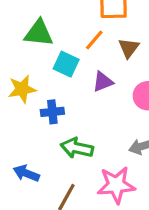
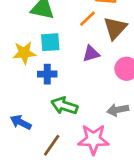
brown triangle: (129, 48) -> (115, 28), size x1.4
cyan square: (66, 64) -> (50, 42), moved, turned -35

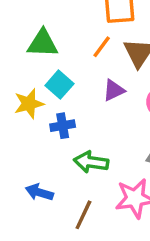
cyan square: (50, 42) -> (59, 85), turned -35

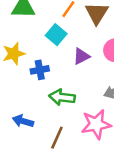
cyan square: (59, 85) -> (56, 35), moved
purple triangle: (114, 90) -> (81, 56), moved

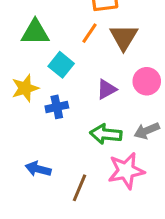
cyan square: (56, 35) -> (61, 65), moved
green arrow: (62, 97) -> (106, 134), moved

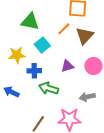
green arrow: (106, 134) -> (49, 88), moved
blue arrow: (38, 169) -> (11, 92), moved

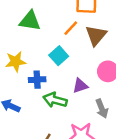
cyan square: (42, 45) -> (59, 56), moved
purple triangle: (67, 66) -> (80, 86), moved
gray arrow: (87, 97) -> (102, 108), turned -98

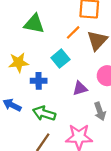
green arrow: (55, 100) -> (44, 113), moved

